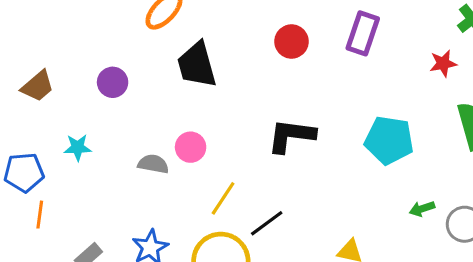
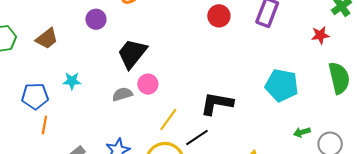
black trapezoid: (197, 65) -> (132, 54), moved, turned 52
purple circle: (113, 82) -> (96, 19), moved
black L-shape: (291, 136) -> (217, 103), moved
gray semicircle: (153, 164) -> (122, 94), turned -30

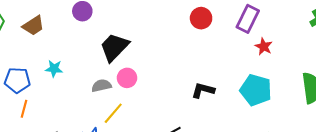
red star: (320, 35) -> (264, 47), moved, turned 30
black L-shape: (217, 103) -> (203, 90), moved, size x0.7
yellow line: (168, 119) -> (113, 113), moved

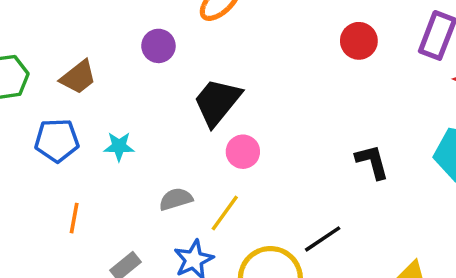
blue pentagon: (17, 80) -> (57, 140), moved
gray semicircle: (101, 86) -> (176, 199), moved
black L-shape: (203, 90) -> (372, 162), turned 65

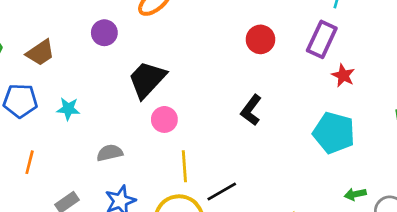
black L-shape: (372, 162) -> (251, 110), moved, turned -132
yellow line: (225, 213) -> (184, 166), moved, turned -44

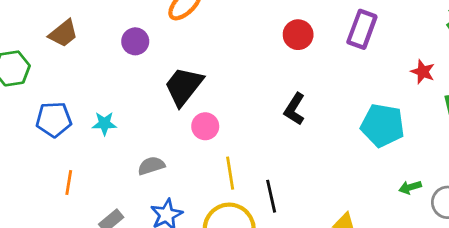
brown trapezoid: (40, 53) -> (63, 33), moved
red star: (343, 75) -> (423, 72), moved
black line: (222, 192) -> (271, 196), turned -68

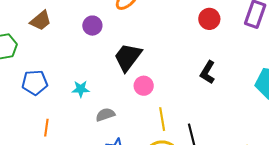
cyan star: (104, 124) -> (81, 89), moved

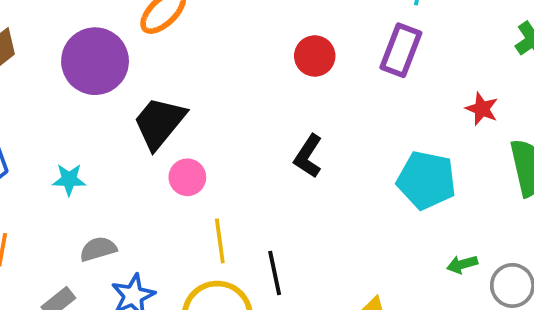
purple circle: (92, 26) -> (95, 61), size x1.8
gray semicircle: (105, 115) -> (98, 249), moved

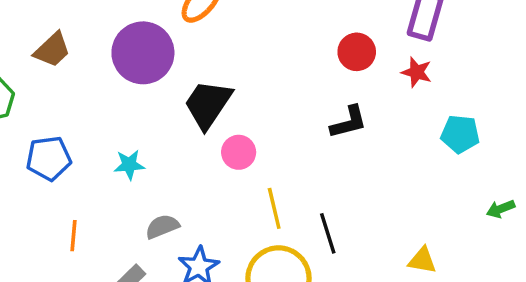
red circle: (315, 56) -> (357, 52), moved
red star: (482, 109) -> (417, 72), moved
black L-shape: (308, 156) -> (349, 122), turned -132
cyan pentagon: (426, 180) -> (460, 134), size x0.7

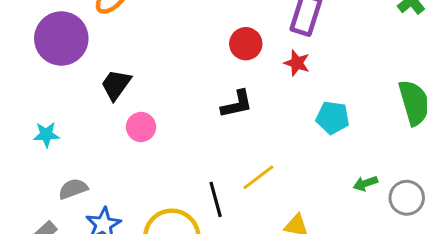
black trapezoid: (208, 104) -> (116, 85), size x0.7
yellow line: (274, 208) -> (258, 177), moved, turned 64

